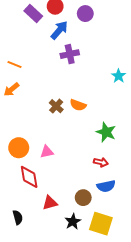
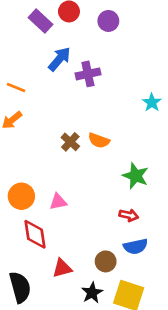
blue arrow: (59, 30) -> (59, 59), moved
black semicircle: (18, 217) -> (20, 287), size x1.6

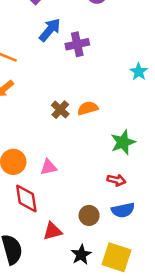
orange semicircle: (99, 141) -> (88, 108), turned 144
green star: (136, 176) -> (123, 142), turned 30
brown circle: (106, 261) -> (89, 215), moved

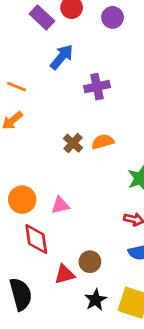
purple cross: (77, 44) -> (97, 87), moved
brown circle: (89, 215) -> (90, 262), moved

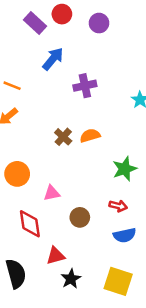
orange circle: (22, 200) -> (17, 174), moved
brown circle: (90, 262) -> (80, 217), moved
black star: (96, 300) -> (71, 279), moved

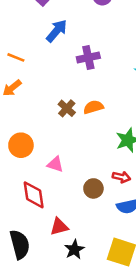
pink triangle: (52, 193) -> (55, 164), turned 30
brown circle: (80, 217) -> (93, 188), moved

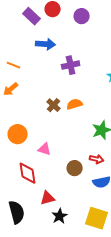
blue arrow: (57, 31) -> (46, 44), turned 54

